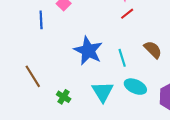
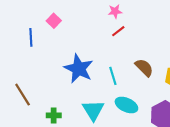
green cross: (64, 97) -> (54, 115), turned -32

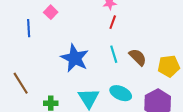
red line: (118, 31) -> (113, 22), turned -32
cyan line: (113, 76) -> (114, 54), moved

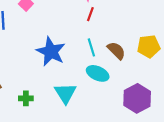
yellow pentagon: (169, 66) -> (149, 46), moved
cyan ellipse: (121, 93) -> (98, 73), moved

